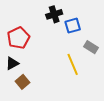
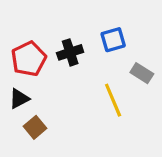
black cross: (54, 14) -> (70, 52), moved

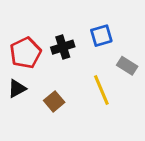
brown square: (35, 127) -> (54, 101), moved

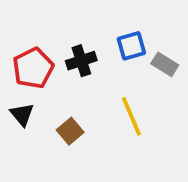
gray rectangle: (127, 66) -> (165, 64), moved
black triangle: (17, 89) -> (22, 114), turned -42

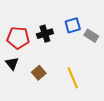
red pentagon: (33, 68) -> (18, 38), turned 30
yellow line: (131, 116) -> (73, 78), moved

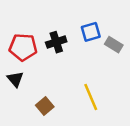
brown square: (39, 73) -> (45, 106), moved

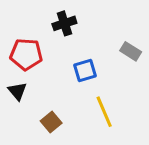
blue square: (91, 32) -> (85, 70), moved
black cross: (56, 42) -> (64, 23), moved

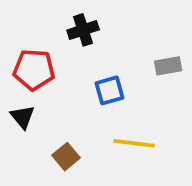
gray rectangle: (131, 51) -> (168, 66), turned -42
yellow line: (104, 112) -> (134, 143), turned -60

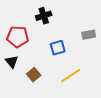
yellow line: (134, 143) -> (71, 76), turned -40
brown square: (66, 157) -> (34, 75), moved

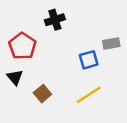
red pentagon: (18, 37) -> (22, 46), turned 30
blue square: (58, 48) -> (89, 60), moved

